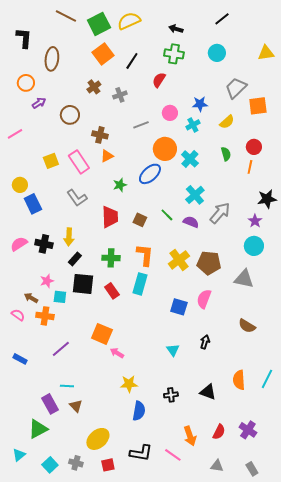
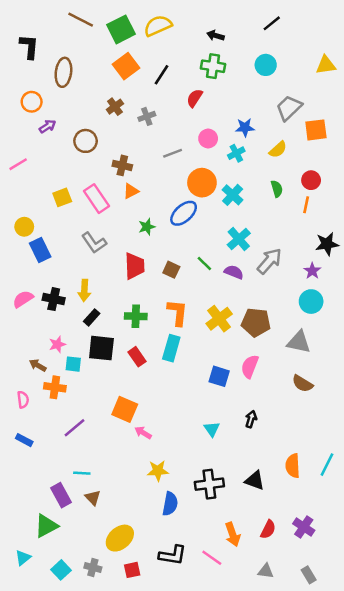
pink semicircle: (18, 315) -> (23, 400), moved, turned 48
brown semicircle: (247, 326) -> (302, 384), moved
black cross: (171, 395) -> (209, 484), size x1.6

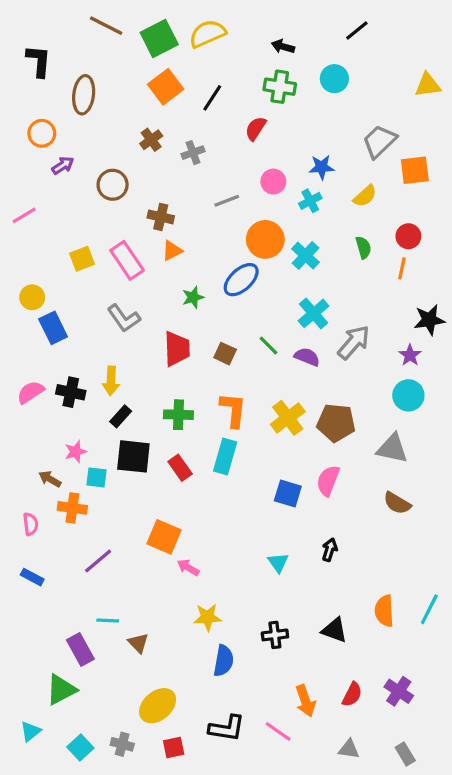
cyan circle: (266, 65) -> (334, 79), moved
black cross: (209, 484) -> (275, 635), size x0.7
brown triangle: (93, 498) -> (138, 643), moved

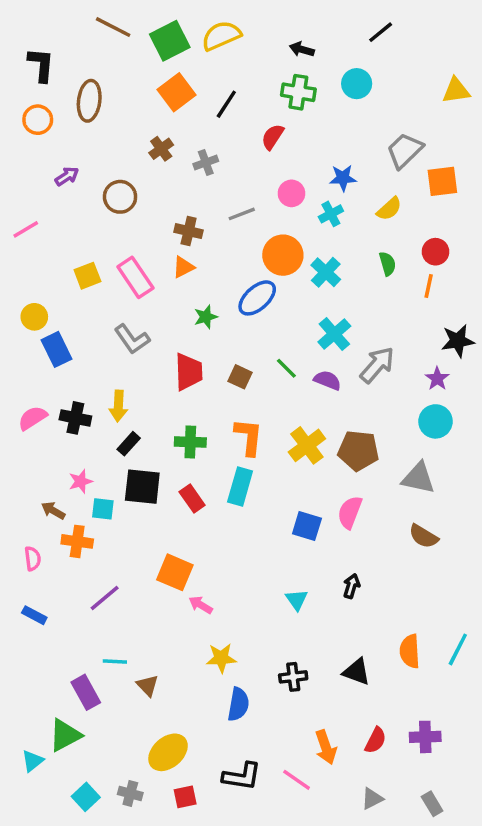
orange circle: (42, 133) -> (38, 120), moved
brown cross: (161, 217) -> (189, 231), moved
purple cross: (399, 691) -> (425, 737), turned -36
cyan triangle: (31, 731) -> (33, 761), moved
gray triangle: (349, 749) -> (372, 799), turned -35

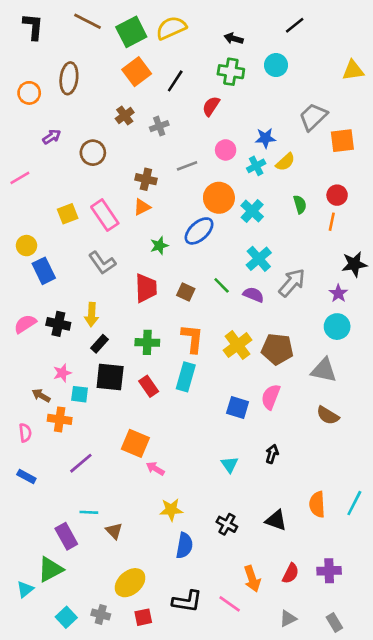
black L-shape: (41, 65) -> (33, 27), moved
yellow semicircle: (389, 209) -> (285, 162), moved
black cross: (293, 677) -> (227, 524), turned 36

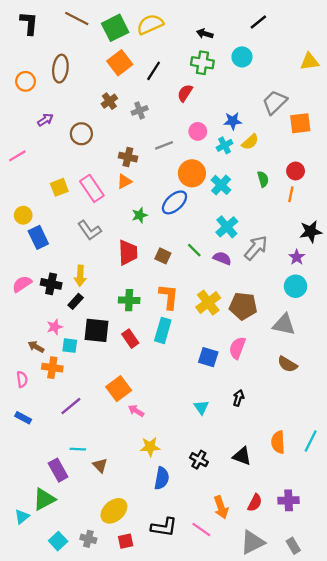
black rectangle: (99, 344) -> (76, 301), moved
orange square: (135, 443) -> (119, 389), turned 30
gray triangle: (288, 619) -> (252, 542), size x1.6

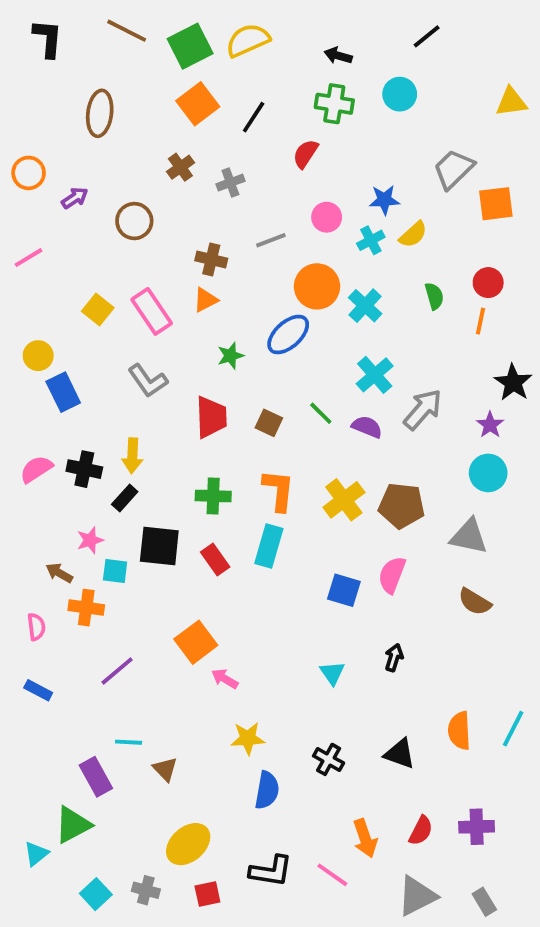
orange circle: (26, 81) -> (29, 173), moved
yellow square: (59, 187) -> (98, 309), turned -30
black star: (311, 232) -> (513, 383), turned -30

